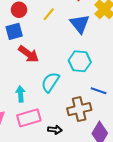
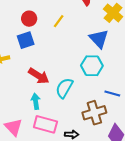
blue triangle: (80, 24) -> (99, 39), moved
red arrow: (28, 54) -> (39, 76), moved
pink rectangle: (29, 118) -> (45, 124), turned 35

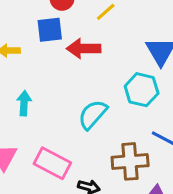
red arrow: (39, 76) -> (84, 48), moved, turned 135
cyan arrow: (36, 101) -> (24, 103), moved

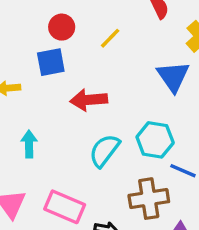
red arrow: (84, 48) -> (89, 100), moved
cyan hexagon: (142, 90) -> (155, 140), moved

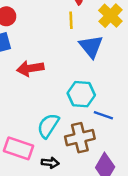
yellow line: (110, 38) -> (71, 20), moved, turned -42
cyan semicircle: (104, 151) -> (48, 126), moved

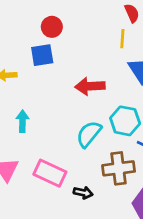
red arrow: (30, 68) -> (90, 86), moved
cyan semicircle: (48, 126) -> (89, 134), moved

